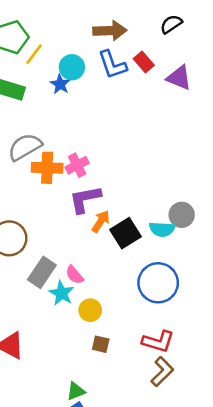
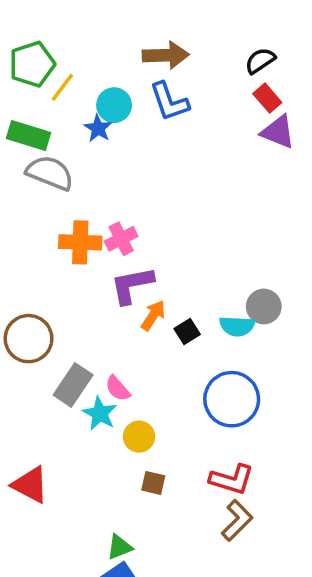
black semicircle: (171, 24) -> (260, 61), moved
red rectangle: (144, 62) -> (267, 98), moved
purple triangle: (179, 78) -> (278, 132), moved
gray semicircle: (25, 147) -> (50, 173), moved, turned 52
black square: (125, 233) -> (187, 331), size x0.6

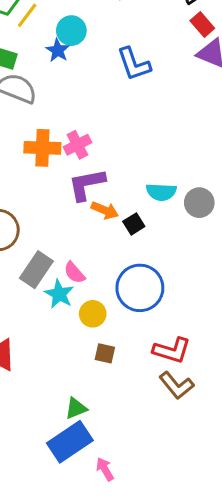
blue L-shape: (169, 102) -> (134, 64), moved
orange arrow: (153, 315) -> (105, 210), turned 80
cyan semicircle: (237, 326) -> (161, 192), moved
blue circle: (232, 399) -> (140, 288), moved
brown L-shape: (237, 520) -> (176, 385), turned 96

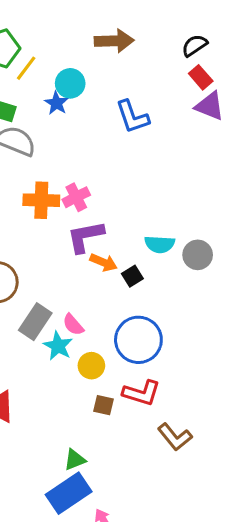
red L-shape: (172, 350) -> (141, 393), moved

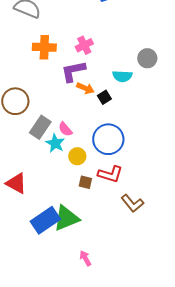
pink cross: (76, 197) -> (84, 45), moved
gray circle: (198, 255) -> (147, 58), moved
green triangle: (75, 460) -> (66, 218), size x1.8
blue rectangle: (69, 493) -> (45, 220), moved

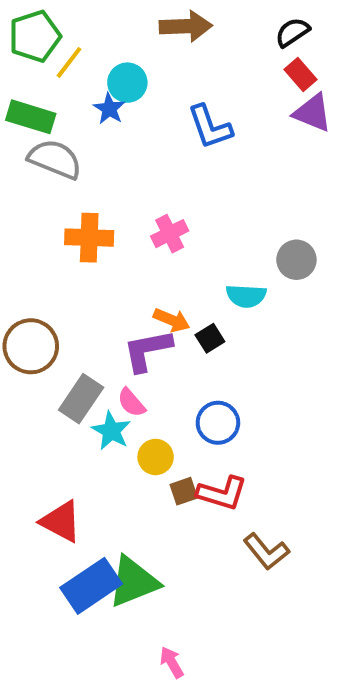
purple L-shape: (73, 71) -> (148, 350), moved
blue circle: (108, 139) -> (218, 423), size x0.7
brown square: (85, 182) -> (184, 491), moved, turned -32
red triangle: (16, 183) -> (61, 521), moved

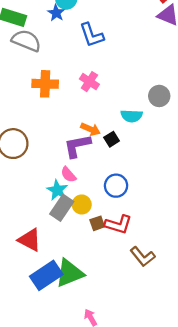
blue L-shape: (210, 127) -> (92, 35), moved
pink cross: (170, 234) -> (89, 82), turned -30
gray rectangle: (81, 399) -> (62, 208), moved

